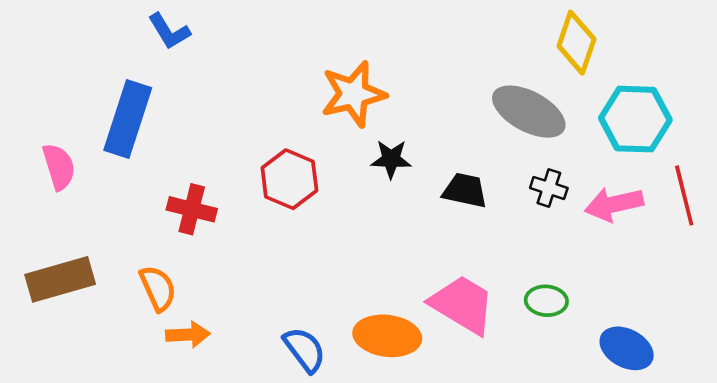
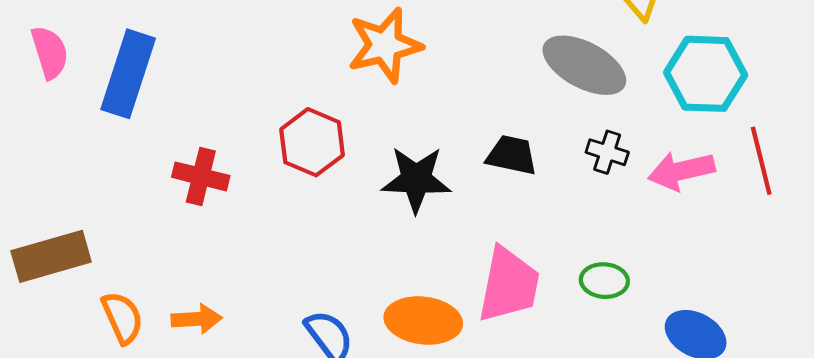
black star: (391, 159) -> (416, 179), moved, size x1.5
pink semicircle: (59, 167) -> (50, 52), moved
orange semicircle: (158, 288) -> (122, 318), moved
pink trapezoid: (462, 305) -> (509, 285), turned 70

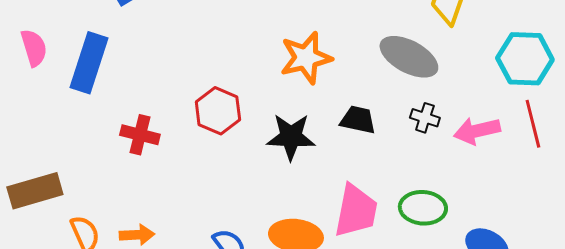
orange star: (385, 45) -> (306, 58), moved
cyan hexagon: (706, 74) -> (525, 59), moved
green ellipse: (604, 281) -> (423, 208), size x1.4

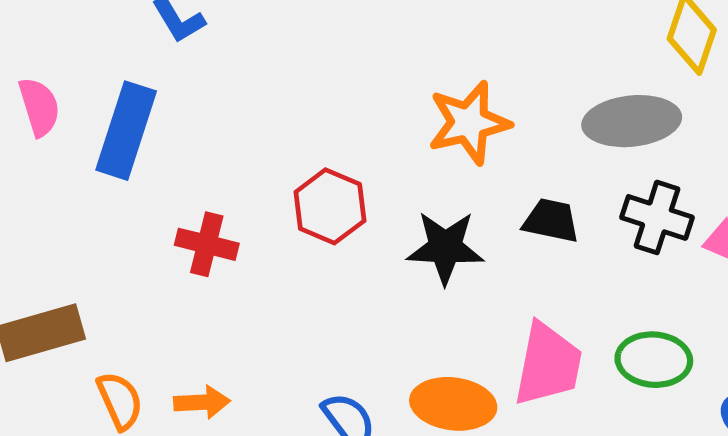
gray ellipse: (409, 57) -> (632, 121), turned -34
black cross: (425, 118) -> (657, 217), size x1.5

